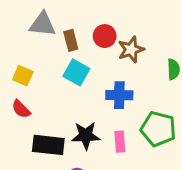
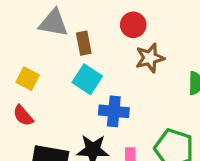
red circle: (105, 36) -> (133, 25), moved
blue cross: (119, 95) -> (114, 111), moved

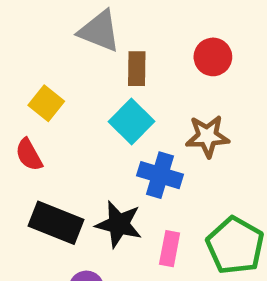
brown star: (150, 58) -> (207, 136), moved

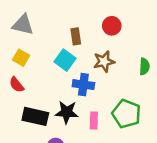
gray triangle: (99, 31) -> (23, 25), moved
red circle: (213, 57) -> (112, 26), moved
brown rectangle: (137, 69) -> (76, 36), moved

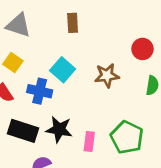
red circle: (112, 26) -> (142, 49), moved
brown rectangle: (76, 36) -> (73, 23), moved
blue cross: (83, 85) -> (40, 91), moved

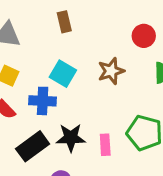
black rectangle: (23, 131) -> (33, 146), turned -44

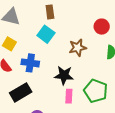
cyan square: (63, 74) -> (46, 34), moved
black star: (71, 138) -> (64, 75), moved

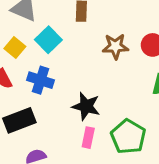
cyan square: (46, 34) -> (48, 40), moved
brown star: (78, 48) -> (115, 46), moved

